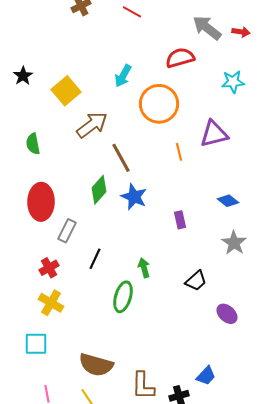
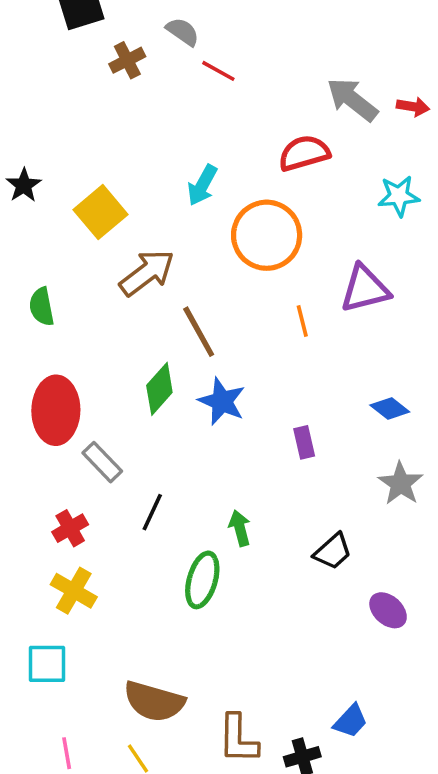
gray rectangle: (67, 231) -> (102, 462), turned -70

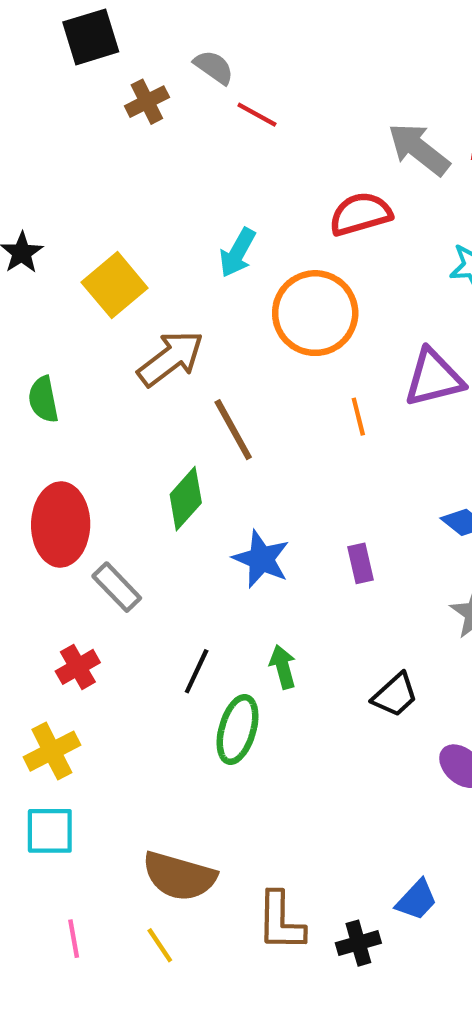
blue star: (222, 401) -> (261, 559), moved
black line: (152, 512) -> (197, 671), moved
yellow cross: (74, 591) -> (52, 751), moved, turned 33

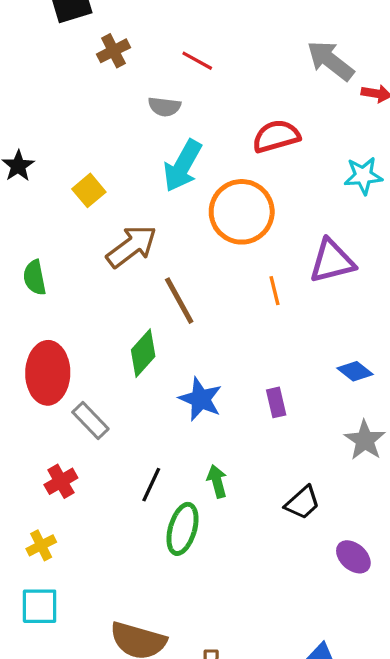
gray semicircle: (214, 67) -> (164, 107), moved, turned 152
gray arrow: (419, 149) -> (330, 61), moved
cyan arrow: (238, 253) -> (182, 166), size x1.4
yellow square: (115, 285) -> (89, 190), size x0.7
yellow cross: (52, 751) -> (41, 545), size x0.7

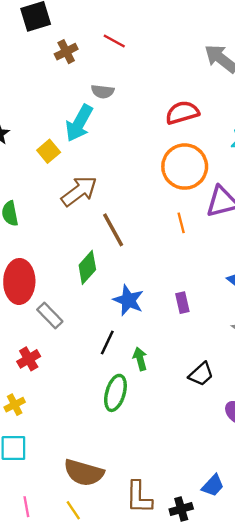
red line: (197, 61) -> (114, 41), moved
cyan arrow: (182, 166) -> (79, 123), moved
orange circle: (242, 212) -> (185, 167), moved
black line: (151, 485) -> (107, 342), moved

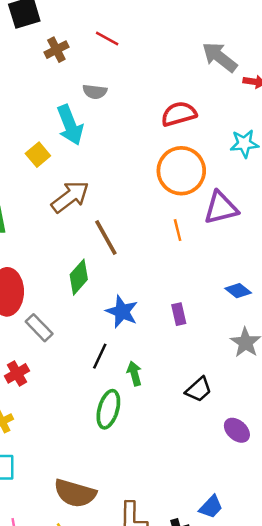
cyan arrow: (79, 123) -> (70, 125), turned -51

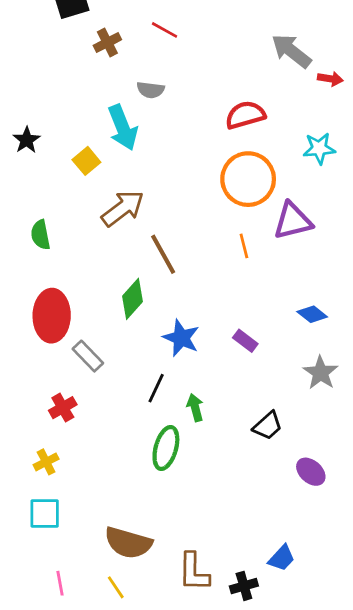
purple rectangle: (179, 314) -> (245, 341), turned -40

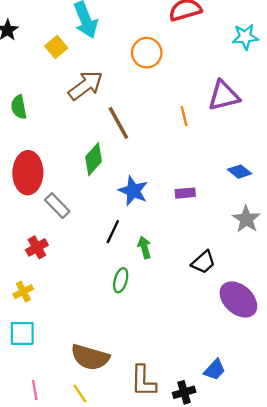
orange circle: (248, 179) -> (147, 53), moved, size x0.7
purple rectangle: (245, 341) -> (185, 193), turned -42
green ellipse: (166, 448) -> (121, 280), size x0.7
purple ellipse: (311, 472) -> (238, 299), size x1.6

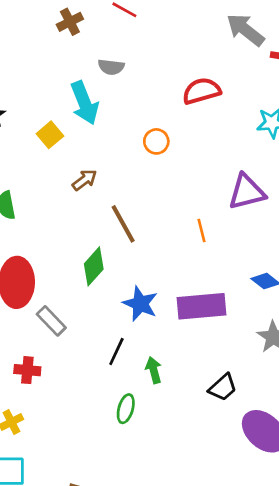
orange circle: (147, 53) -> (156, 141), size x0.7
brown arrow: (86, 86) -> (85, 180), size x0.6
orange line: (184, 116) -> (202, 231), moved
purple rectangle: (185, 193) -> (202, 306), size x2.0
red cross: (37, 247) -> (27, 370), turned 35

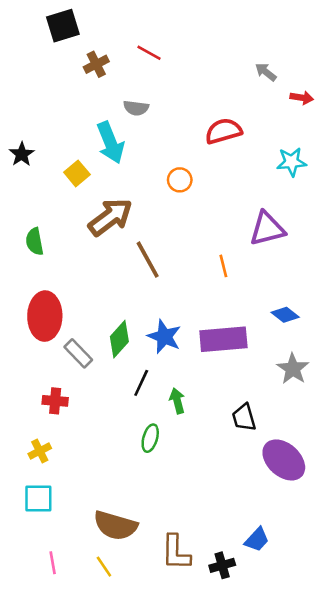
gray arrow: (245, 30) -> (266, 72), size x0.6
brown arrow: (85, 180) -> (110, 217), size x1.8
green diamond: (94, 266) -> (119, 339), moved
black trapezoid: (223, 387) -> (244, 418), turned 116

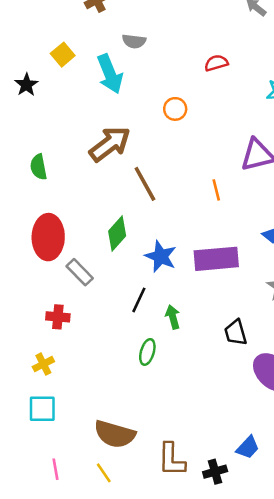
red semicircle: (223, 131) -> (216, 63), size x0.7
yellow square: (77, 173) -> (63, 55), moved
green diamond: (119, 339) -> (117, 233), moved

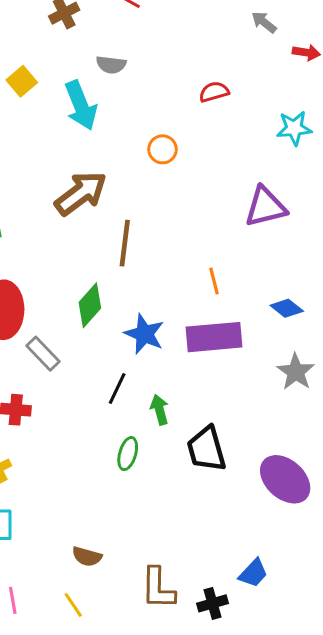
brown line: (145, 184) -> (125, 243), turned 36
orange line: (216, 190) -> (214, 281), moved
black trapezoid: (236, 333) -> (206, 449), moved, size x1.4
brown semicircle: (115, 434) -> (87, 556), size x0.6

